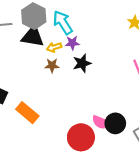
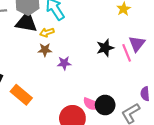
purple star: (72, 43) -> (64, 63), moved
black star: (82, 63) -> (105, 48), moved

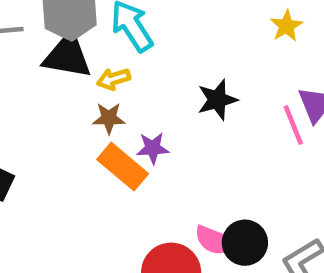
black star: (105, 48) -> (217, 100), moved
orange rectangle: (21, 95) -> (123, 167), moved

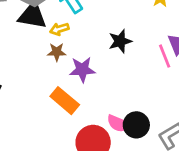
purple star: (153, 148) -> (82, 70), size x1.4
orange rectangle: (123, 167) -> (65, 101), moved

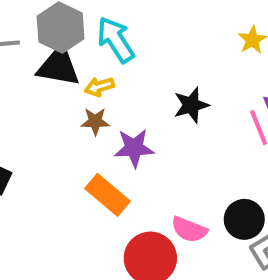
black circle: (136, 125) -> (244, 219), moved

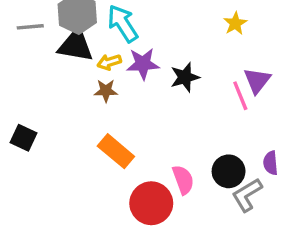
purple star: (134, 148) -> (143, 64), moved
pink semicircle: (189, 230) -> (183, 180), turned -132

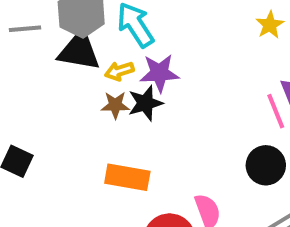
black star: (185, 77) -> (145, 103), moved
orange rectangle: (116, 151) -> (127, 177), turned -30
black circle: (229, 171) -> (266, 165), moved

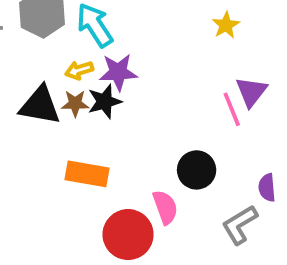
black triangle: (79, 51) -> (40, 105), moved
black circle: (266, 165) -> (197, 170), moved

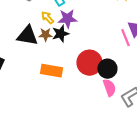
yellow arrow: (79, 70) -> (47, 18), turned 64
pink semicircle: (165, 207) -> (109, 88), moved
red circle: (128, 235) -> (89, 63), moved

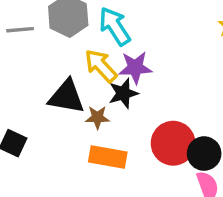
yellow arrow: (47, 18) -> (101, 66), size x1.5
brown star: (45, 35) -> (97, 117), moved

